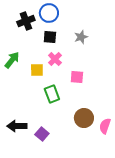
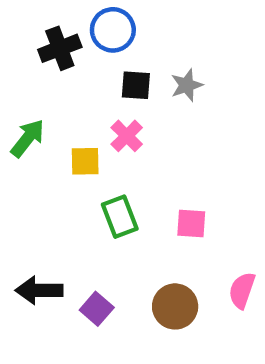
black square: (50, 37) -> (136, 85), moved
pink square: (77, 77) -> (191, 223), moved
brown circle: (84, 118) -> (175, 306), moved

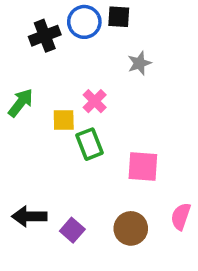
black square: (136, 85) -> (119, 17), moved
green rectangle: (120, 217) -> (89, 144), moved
pink square: (191, 223) -> (143, 166), size x1.4

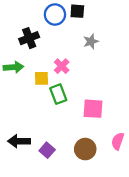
black cross: (45, 36) -> (29, 38), moved
green arrow: (21, 103) -> (13, 67), turned 48

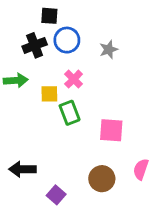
black square: (77, 11) -> (49, 16), moved
blue circle: (55, 15) -> (67, 40), moved
purple square: (47, 150) -> (56, 195), moved

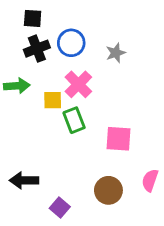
black square: (49, 16) -> (33, 18), moved
pink cross: (74, 79) -> (78, 84), size x1.4

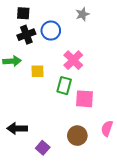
gray star: (116, 53) -> (82, 14), moved
pink cross: (78, 84) -> (73, 60), moved
green rectangle: (74, 120) -> (64, 86), moved, turned 36

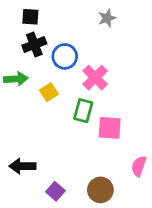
blue circle: (51, 31) -> (65, 56), moved
yellow square: (38, 71) -> (49, 92), turned -32
brown circle: (77, 136) -> (100, 190), moved

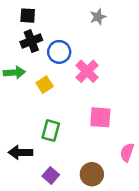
green rectangle: (83, 111) -> (51, 131), moved

